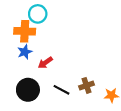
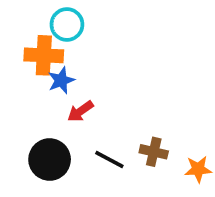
blue star: (25, 52) -> (61, 80), moved
brown cross: (86, 85) -> (154, 152), turned 32

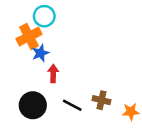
orange cross: (44, 55) -> (29, 37), turned -30
red arrow: (80, 111) -> (53, 73), turned 126

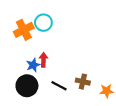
cyan circle: (44, 16) -> (43, 23), moved
blue star: (40, 53) -> (33, 65), moved

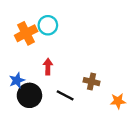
blue star: (33, 65) -> (17, 80), moved
brown cross: (83, 82) -> (92, 82), moved

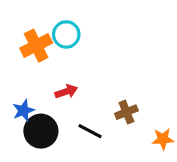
red arrow: (48, 67) -> (66, 92), turned 70
brown cross: (92, 82) -> (126, 112), turned -35

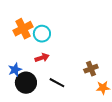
cyan circle: (66, 34) -> (42, 34), moved
brown cross: (126, 112) -> (91, 69), moved

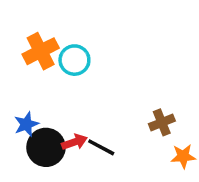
red arrow: (42, 58) -> (74, 142), moved

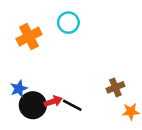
cyan circle: (74, 60) -> (68, 23), moved

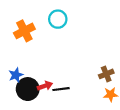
brown cross: (115, 87) -> (106, 74), moved
black line: (72, 105) -> (61, 89), turned -35

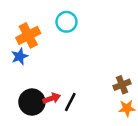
blue star: (16, 75) -> (20, 56), moved
black line: (61, 89) -> (70, 102), turned -56

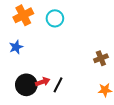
orange cross: (28, 35) -> (23, 15), moved
brown cross: (122, 85) -> (101, 58), moved

